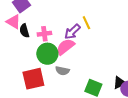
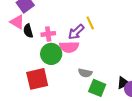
pink semicircle: (65, 47) -> (69, 47), turned -144
gray semicircle: (62, 71) -> (85, 73), moved

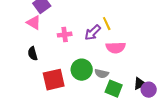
black semicircle: (28, 31) -> (33, 54), moved
pink semicircle: (69, 47) -> (116, 48), moved
green circle: (51, 54) -> (82, 70), moved

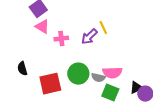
pink triangle: (34, 23) -> (42, 27), moved
pink semicircle: (116, 48) -> (112, 73), moved
black semicircle: (33, 54) -> (22, 69), moved

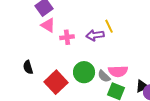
purple arrow: (89, 37) -> (95, 35), turned 36
gray semicircle: (98, 78) -> (104, 76), turned 32
red square: (50, 84) -> (56, 82), turned -30

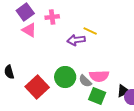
yellow line: (109, 26) -> (90, 31), turned -40
pink cross: (67, 37) -> (52, 17), moved

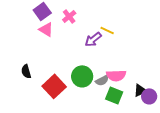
pink cross: (52, 17) -> (69, 16), turned -32
purple arrow: (76, 40) -> (93, 39), turned -30
gray semicircle: (85, 81) -> (102, 80), turned -72

